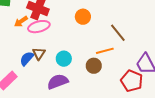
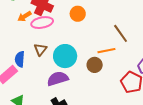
orange circle: (83, 17) -> (78, 14), moved
blue semicircle: (27, 59) -> (20, 59), moved, turned -42
cyan circle: (64, 59) -> (65, 56), size x1.5

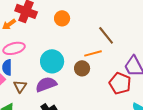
pink ellipse: (42, 23) -> (14, 48), moved
brown triangle: (40, 49) -> (20, 86), moved

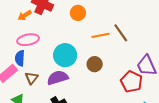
orange line: (93, 53) -> (100, 35), moved

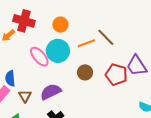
pink ellipse: (28, 40) -> (39, 57), moved, turned 70
cyan circle: (65, 55) -> (58, 51), moved
red pentagon: (131, 82) -> (116, 75), moved

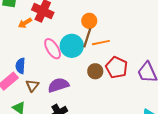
orange circle: (60, 25) -> (89, 21), moved
brown line: (106, 37) -> (87, 38), moved, turned 54
red pentagon: (116, 75) -> (117, 68), moved

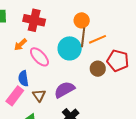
orange arrow: (25, 23) -> (20, 45), moved
pink ellipse: (53, 49) -> (39, 57), moved

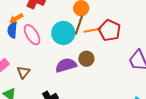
red pentagon: (118, 61) -> (110, 30), moved
blue semicircle: (23, 78) -> (12, 30), moved
purple semicircle: (64, 90) -> (66, 65), moved

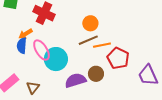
brown line: (79, 25) -> (88, 40), turned 48
red pentagon: (110, 30) -> (118, 58), moved
cyan circle: (63, 33) -> (56, 59), moved

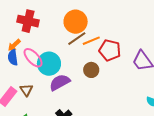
orange circle: (90, 23) -> (76, 22), size x1.5
purple semicircle: (75, 80) -> (60, 82), moved
brown triangle: (33, 88) -> (26, 90), moved

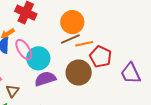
brown circle: (91, 70) -> (79, 73), size x1.6
brown triangle: (26, 90) -> (12, 91), moved

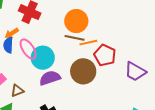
brown line: (70, 39) -> (75, 38), turned 36
purple trapezoid: (131, 73) -> (135, 72), turned -35
brown triangle: (12, 91) -> (17, 91), turned 32

